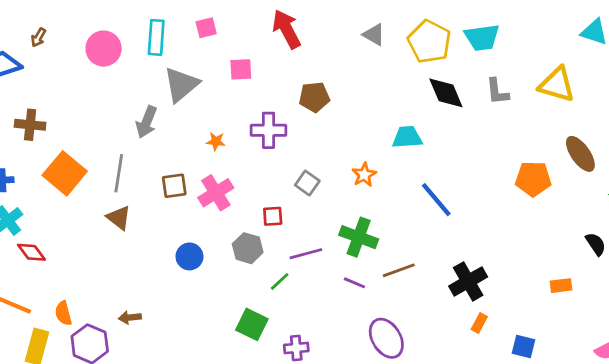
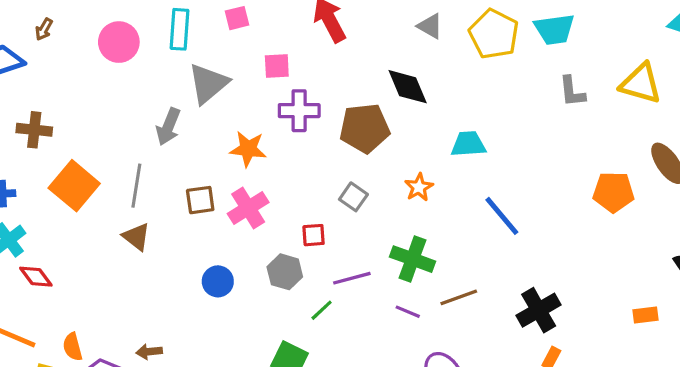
black diamond: (446, 93) -> (408, 87), moved
brown pentagon: (314, 97) -> (365, 128), moved, size x1.4
purple cross: (269, 130) -> (299, 111), moved
orange star: (216, 141) -> (248, 149), size x1.6

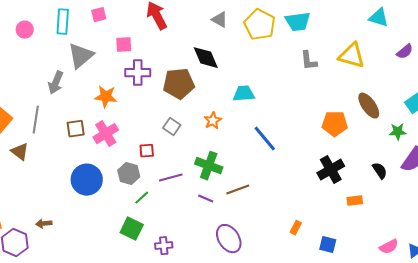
pink circle: (119, 42) -> (25, 30), size x0.7
brown triangle: (136, 237) -> (20, 152), moved
blue circle: (218, 281) -> (87, 180), size x1.6
green line: (322, 310) -> (142, 198), moved
black cross: (539, 310) -> (331, 170), moved

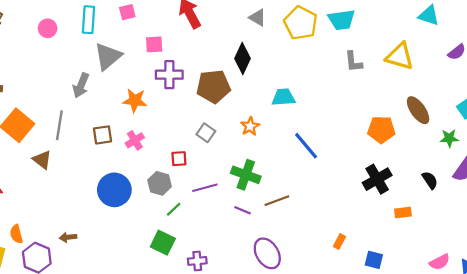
black diamond: (206, 58) -> (242, 58), turned 48
pink cross: (106, 134) -> (135, 140), size x0.7

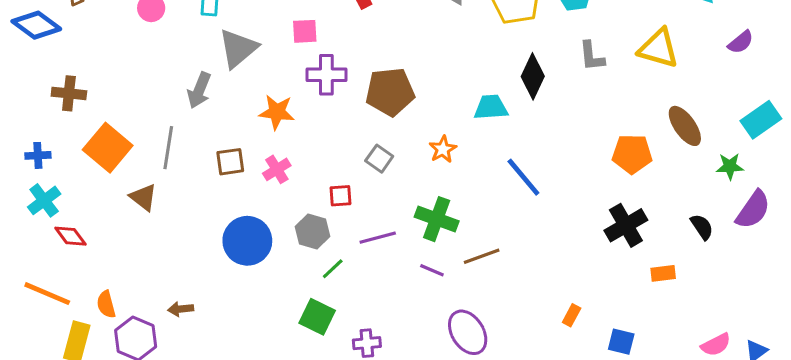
black diamond: (242, 58) -> (533, 76), moved

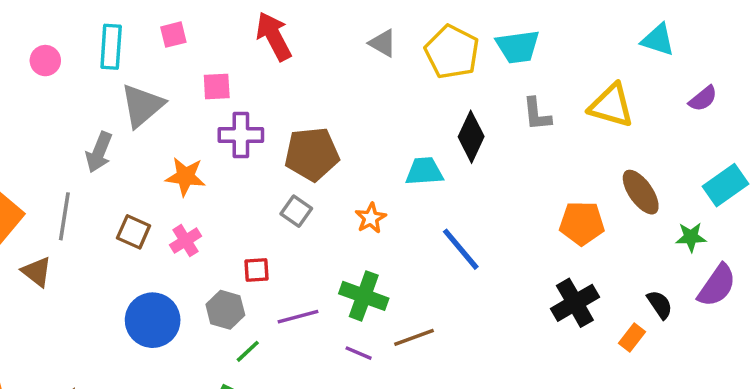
gray square: (379, 159) -> (296, 211), moved
brown square: (230, 162) -> (134, 232), turned 32
orange rectangle: (663, 273) -> (632, 337), moved, turned -45

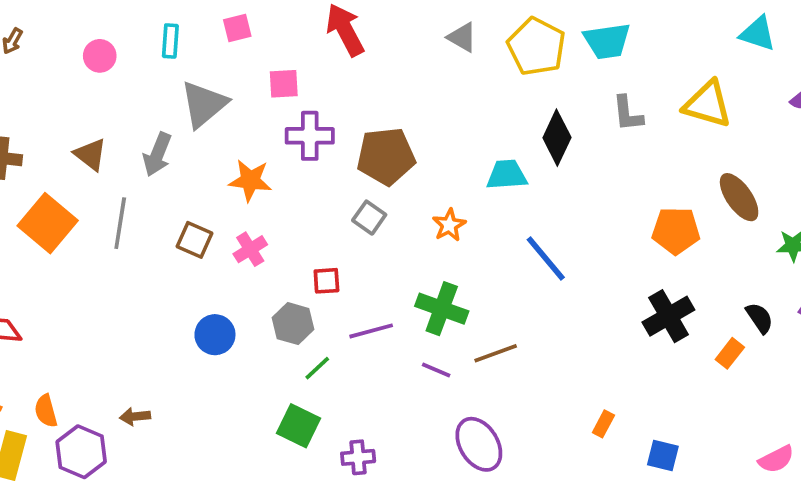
cyan rectangle: (111, 47) -> (170, 41), size x0.7
brown triangle: (37, 272) -> (90, 154), moved
blue circle: (153, 320) -> (215, 335), size x0.7

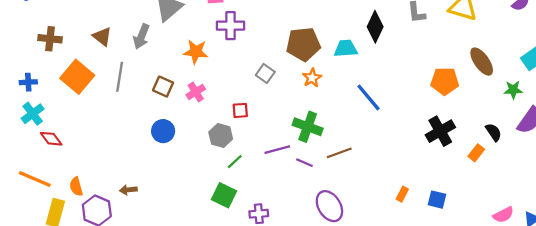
brown pentagon: (386, 156) -> (303, 44), moved
purple line: (371, 331) -> (277, 150), moved
blue circle: (215, 335) -> (163, 131), moved
blue square: (663, 455) -> (437, 200), moved

